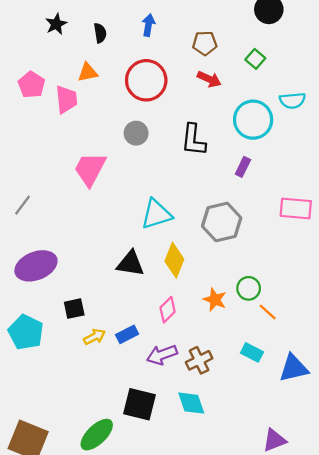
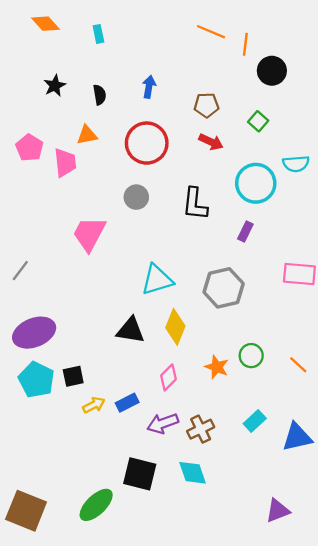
orange line: (268, 312) -> (298, 365), moved
cyan pentagon: (26, 332) -> (36, 380), moved
cyan rectangle: (252, 352) -> (255, 421), turned -70

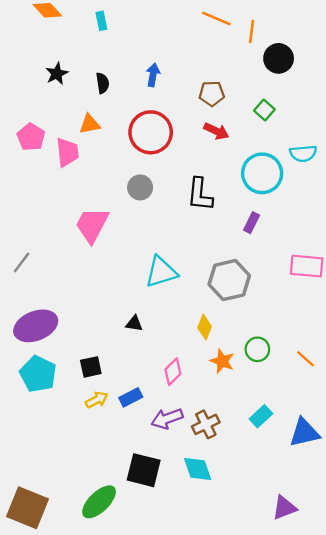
yellow diamond: (175, 327) -> (205, 327), moved, size x0.7
black triangle: (131, 330) -> (134, 324), size x0.6
black square: (73, 376) -> (91, 367), moved

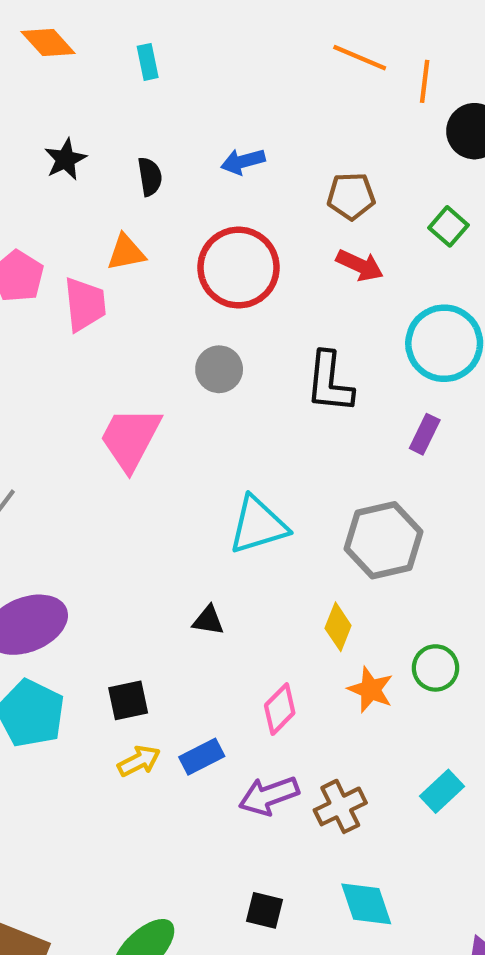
blue arrow: (153, 75) -> (243, 161), turned -115
cyan diamond: (198, 469) -> (366, 904), moved
black square: (144, 470) -> (265, 910), moved, size x0.6

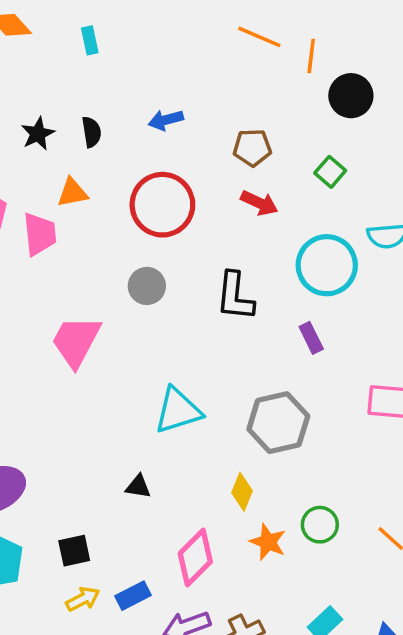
black star: (65, 159) -> (38, 134), moved
purple rectangle: (425, 434) -> (311, 338), turned -52
pink diamond: (280, 709) -> (195, 558), size x1.4

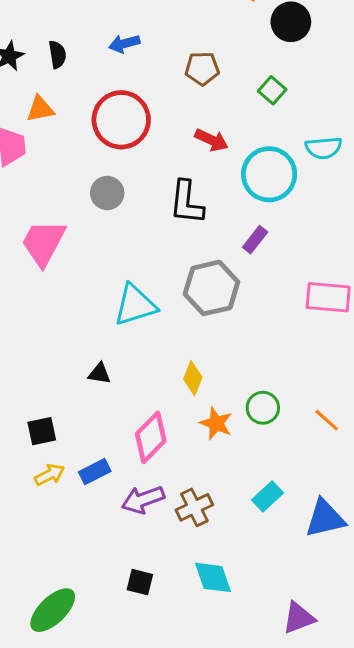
red arrow: (259, 203) -> (211, 140), moved
purple rectangle: (311, 338) -> (255, 240), turned 64
gray hexagon: (278, 423) -> (211, 288), moved

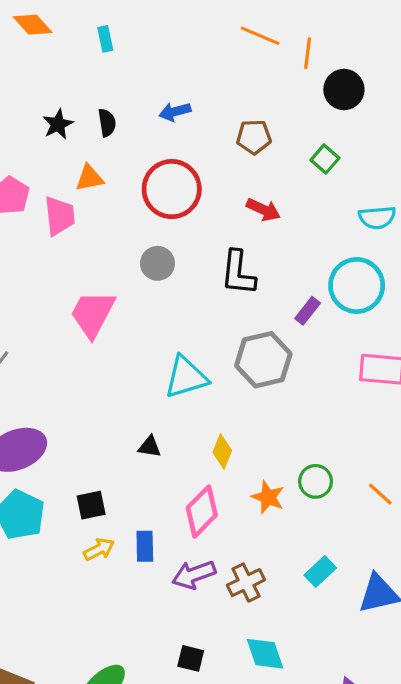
cyan circle: (269, 174) -> (357, 285), moved
yellow diamond: (193, 378) -> (222, 451), moved
blue rectangle: (95, 472) -> (145, 546), turned -64

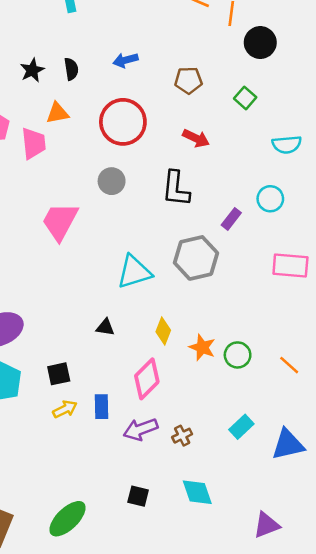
cyan circle: (357, 285) -> (270, 199), size x0.6
orange star: (268, 497) -> (202, 347), moved
brown cross: (246, 583) -> (182, 436), size x0.7

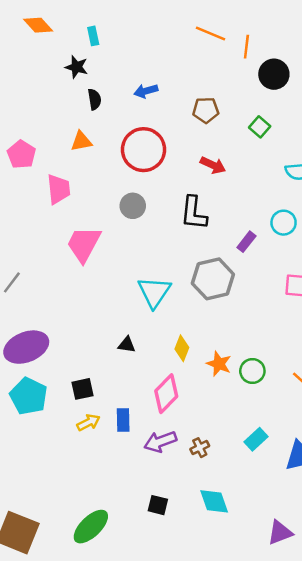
black star: (32, 70) -> (76, 67), moved, turned -30
pink trapezoid: (33, 143) -> (59, 189), moved
cyan triangle: (134, 272) -> (154, 292), turned -39

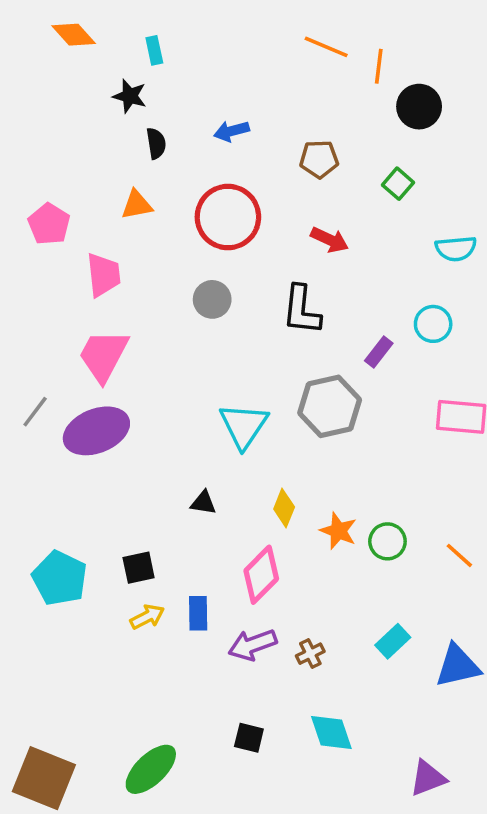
pink trapezoid: (84, 244) -> (103, 356), moved
purple ellipse: (26, 347) -> (96, 431), moved

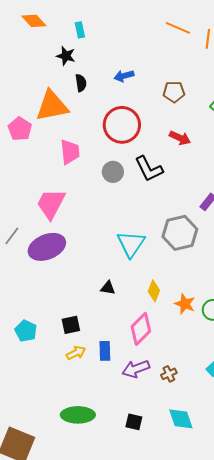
orange triangle: (137, 205) -> (52, 106), moved, size x1.8
pink trapezoid: (103, 275) -> (70, 152), moved
black L-shape: (302, 310) -> (149, 169), moved, turned -32
cyan pentagon: (60, 578) -> (26, 331), size x0.7
green ellipse: (151, 769) -> (78, 415), moved, turned 44

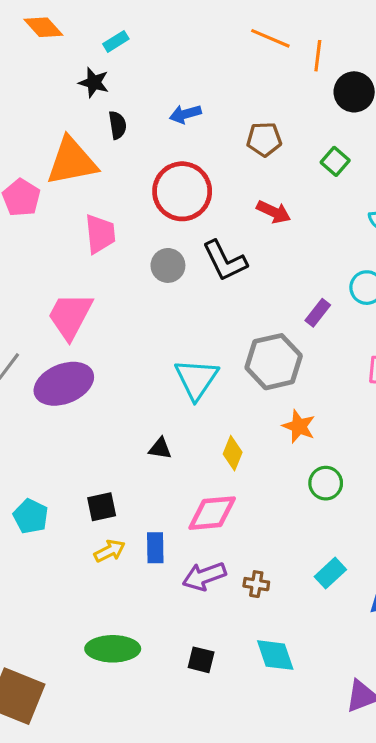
cyan rectangle: (80, 30) -> (116, 41), turned 70
orange star: (185, 304) -> (299, 426), moved
pink diamond: (141, 329) -> (212, 513), turned 40
brown cross: (169, 374) -> (256, 584), turned 35

